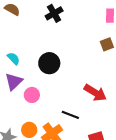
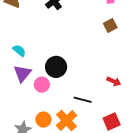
black circle: (49, 63) -> (56, 67), moved
red arrow: (95, 93) -> (114, 81), moved, size x0.6

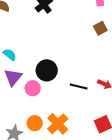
black line: (83, 100) -> (79, 87), moved

